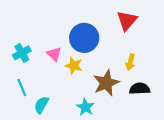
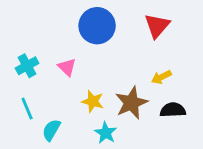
blue circle: (84, 38) -> (97, 26), moved
yellow arrow: (130, 62) -> (161, 77), turned 49
yellow star: (74, 66) -> (93, 101), moved

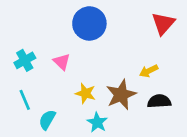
red triangle: (157, 26) -> (163, 23), moved

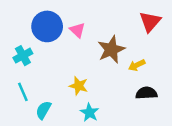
blue circle: (89, 23) -> (47, 26), moved
pink triangle: (62, 62) -> (77, 30), moved
brown star: (121, 95) -> (111, 49), moved

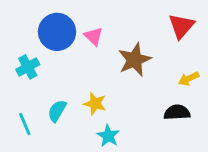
yellow arrow: (137, 65) -> (189, 79), moved
cyan line: (23, 92) -> (25, 124), moved
cyan semicircle: (43, 110) -> (57, 111), moved

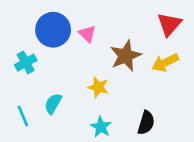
yellow arrow: (189, 79) -> (165, 63), moved, size x1.4
yellow star: (95, 104) -> (98, 87), moved
black semicircle: (177, 112) -> (146, 123), moved, turned 110

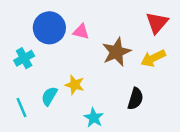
pink triangle: (87, 34) -> (81, 32), turned -30
yellow star: (98, 87) -> (75, 85), moved
black semicircle: (146, 123) -> (135, 99), moved

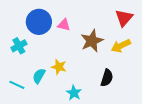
cyan line: (22, 108) -> (17, 85), turned -42

